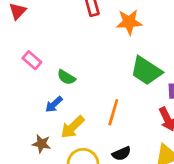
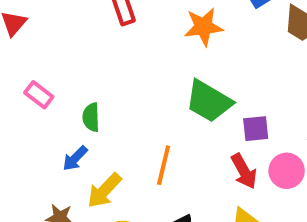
orange star: (129, 22) -> (203, 27), moved
green semicircle: (66, 77) -> (91, 117), turned 60

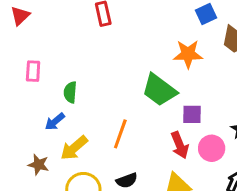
orange star: (203, 27) -> (188, 54), moved
pink rectangle: (39, 95) -> (33, 71), turned 50

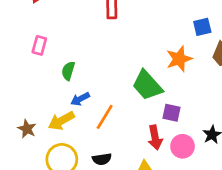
orange star: (188, 54) -> (179, 59), turned -30
blue arrow: (55, 122) -> (80, 99), moved

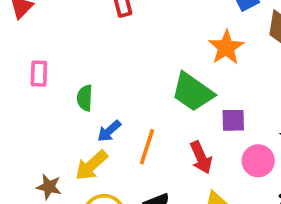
red arrow: (155, 138) -> (201, 158), moved

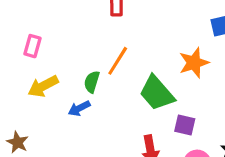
green semicircle: (85, 98) -> (92, 82), moved
orange line: (147, 147) -> (118, 61), moved
yellow arrow: (91, 165) -> (43, 86), moved

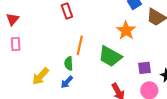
pink rectangle: (33, 46) -> (16, 44), moved
purple square: (185, 125) -> (144, 68), moved

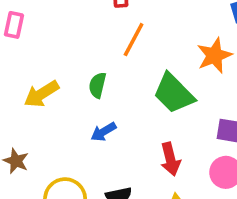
orange line: (80, 45) -> (134, 40), moved
blue arrow: (67, 82) -> (103, 132), moved

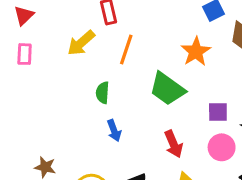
yellow arrow: (41, 94) -> (81, 43), moved
blue arrow: (103, 132) -> (114, 131), turned -70

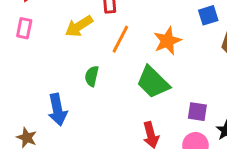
orange star: (196, 52) -> (167, 41), moved
blue arrow: (114, 131) -> (57, 110), moved, size x1.5

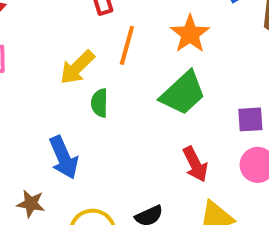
yellow arrow: (79, 26) -> (77, 67), moved
green trapezoid: (153, 82) -> (183, 93), turned -75

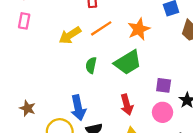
orange line: (127, 45) -> (101, 28), turned 30
green semicircle: (99, 103) -> (91, 65), moved
blue arrow: (64, 157) -> (78, 108), moved

